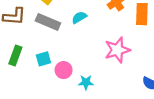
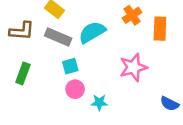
cyan semicircle: (79, 17) -> (92, 32), size x1.6
cyan square: (43, 59) -> (70, 66), moved

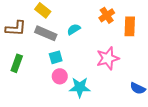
cyan semicircle: (92, 32) -> (74, 29), size x0.6
cyan star: (99, 102) -> (80, 87), size x1.5

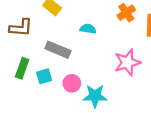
cyan semicircle: (74, 29) -> (88, 29), turned 40
gray rectangle: (46, 33) -> (58, 50), moved
cyan square: (56, 57) -> (44, 76), moved

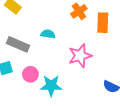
cyan semicircle: (88, 29) -> (48, 34), moved

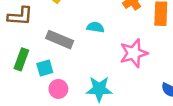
pink circle: (30, 74) -> (58, 89), moved

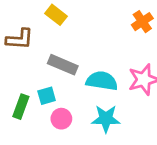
cyan semicircle: (95, 27) -> (102, 81), moved, size x1.6
green rectangle: (21, 59) -> (21, 107), moved

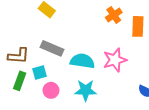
brown L-shape: (20, 39) -> (19, 56), moved

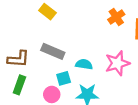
cyan semicircle: (82, 61) -> (84, 64), size x0.7
cyan square: (39, 73) -> (64, 78), moved

